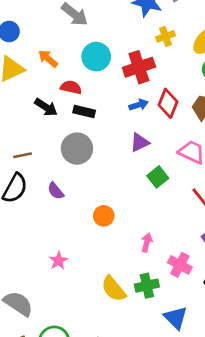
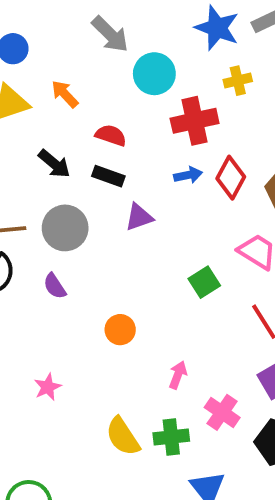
cyan circle: (96, 57) -> (154, 74), moved
red semicircle: (71, 87) -> (111, 135), moved
purple triangle: (140, 142) -> (139, 217), moved
gray circle: (77, 149) -> (65, 228), moved

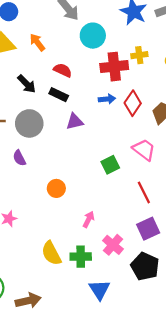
yellow cross: (238, 81) -> (139, 55), moved

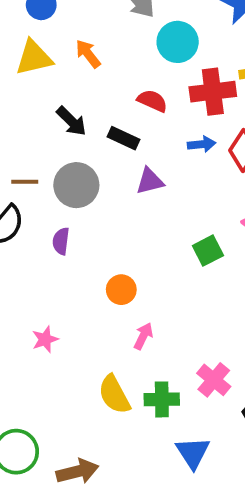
red semicircle: (63, 70) -> (152, 101), moved
purple semicircle: (19, 158) -> (61, 241), turned 35
pink arrow: (88, 219) -> (143, 336), moved

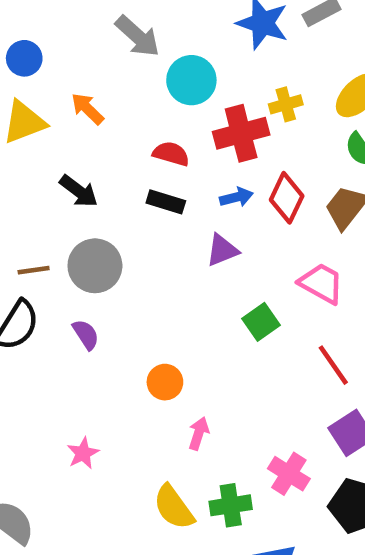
black rectangle: (123, 138) -> (166, 202), moved
purple triangle: (150, 181) -> (222, 250), moved
purple semicircle: (61, 241) -> (86, 335), turned 148

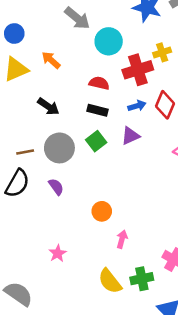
green square: (261, 322) -> (96, 141), moved

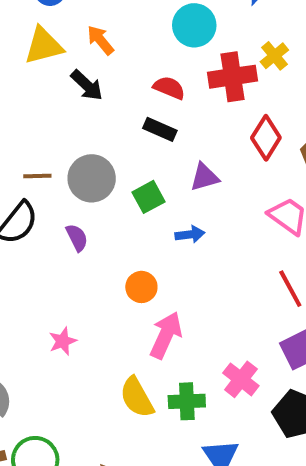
yellow cross: (162, 52) -> (274, 56), turned -30
black arrow: (48, 106) -> (87, 85), moved
blue arrow: (137, 106) -> (190, 234), moved
green square: (96, 141) -> (149, 197), moved
pink arrow: (122, 239) -> (166, 335), size x1.6

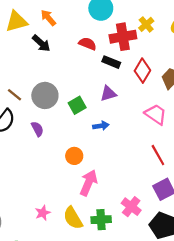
black rectangle: (160, 129) -> (111, 62), moved
brown line: (37, 176) -> (14, 95), turned 42
pink star: (63, 341) -> (43, 213), moved

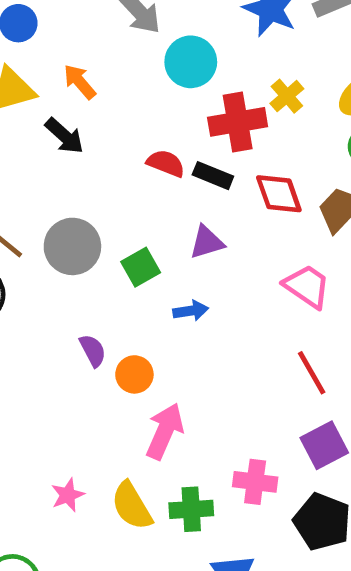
red semicircle: (87, 44) -> (166, 163), moved
red diamond: (142, 71) -> (279, 194), turned -50
purple semicircle: (37, 129) -> (93, 351), moved
pink cross: (131, 207) -> (255, 482), turned -30

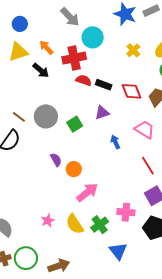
red cross: (238, 122) -> (74, 58), moved
blue arrow: (191, 311) -> (115, 142), moved, turned -104
pink arrow: (165, 431) -> (87, 192), turned 30
green cross: (191, 509) -> (100, 225), turned -30

